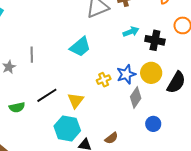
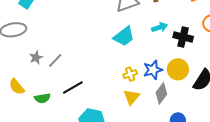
cyan trapezoid: (80, 47) -> (124, 36), moved
gray line: (32, 55) -> (55, 60), moved, turned 42
yellow triangle: (76, 100) -> (131, 97), moved

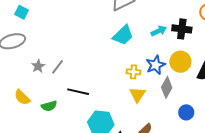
cyan arrow: (159, 27) -> (159, 31), moved
yellow cross: (130, 74) -> (133, 72), turned 32
black line: (73, 87) -> (78, 92), turned 50

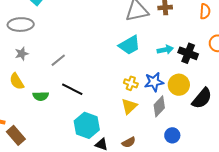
gray star: (38, 66) -> (22, 54), moved

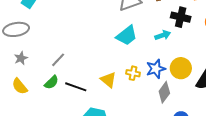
black cross: (188, 53) -> (181, 17), moved
green semicircle: (41, 96) -> (51, 82), moved, turned -35
yellow triangle: (129, 106) -> (108, 80), moved, turned -30

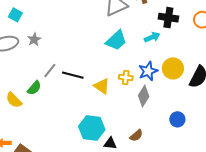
gray star: (21, 58) -> (34, 39), moved
green semicircle: (51, 82) -> (34, 88), moved
black line: (76, 87) -> (73, 75), moved
gray diamond: (164, 92) -> (144, 96), moved

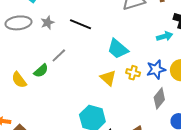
cyan trapezoid: (116, 40) -> (118, 49), moved, turned 75
black line: (73, 75) -> (81, 24), moved
gray diamond: (144, 96) -> (159, 98), moved

